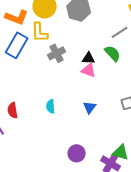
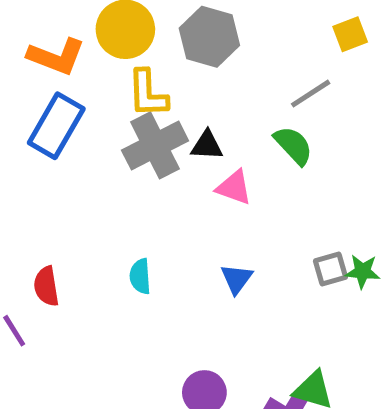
yellow L-shape: (40, 32) -> (148, 94), moved
gray cross: (57, 53) -> (155, 145), size x1.4
black triangle: (89, 58) -> (207, 145), moved

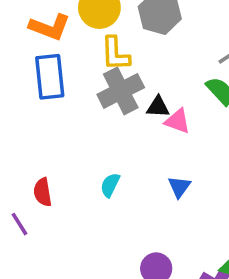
blue rectangle: (56, 126) -> (50, 77), turned -36
black triangle: (207, 145) -> (158, 107), moved
cyan semicircle: (140, 276) -> (110, 185), turned 30

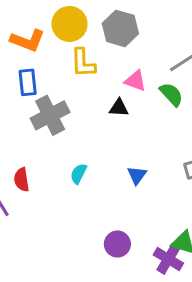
blue rectangle: (50, 77) -> (28, 82), size x0.7
gray cross: (121, 91) -> (50, 115), moved
pink triangle: (177, 121) -> (135, 81), moved

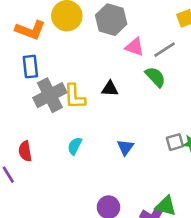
yellow L-shape: (83, 63) -> (75, 96), moved
pink triangle: (135, 81) -> (135, 47), moved

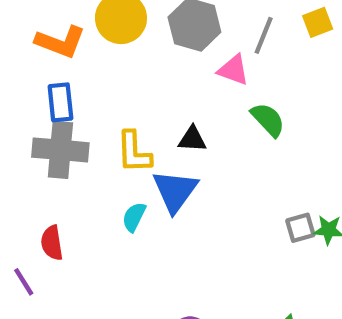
gray line: (164, 50) -> (264, 35), moved, turned -35
gray cross: (50, 95) -> (60, 150), moved, turned 32
cyan semicircle: (75, 146) -> (134, 217), moved
blue triangle: (125, 147) -> (175, 191), moved, size x1.6

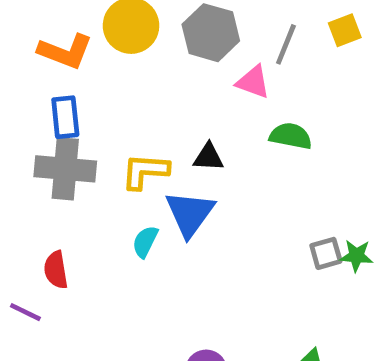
green semicircle: (268, 120) -> (291, 136), turned -36
yellow L-shape: (134, 152) -> (145, 171), turned 96
purple line: (24, 282) -> (25, 312), turned -32

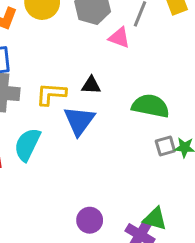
green semicircle: (291, 136) -> (150, 106), moved, size x1.4
cyan semicircle: (145, 242) -> (27, 144), moved, size x1.6

